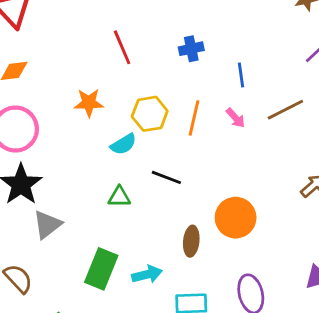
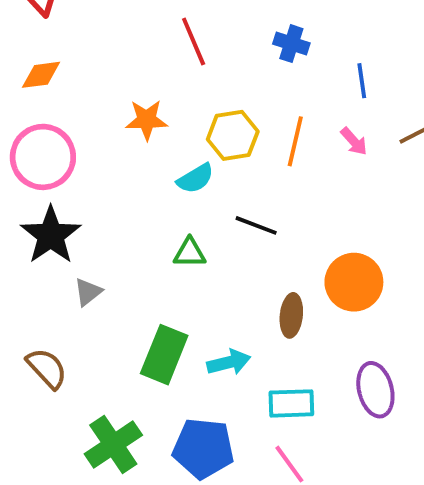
blue cross: (191, 49) -> (291, 44), turned 30
gray triangle: (47, 225) -> (88, 292), size x0.7

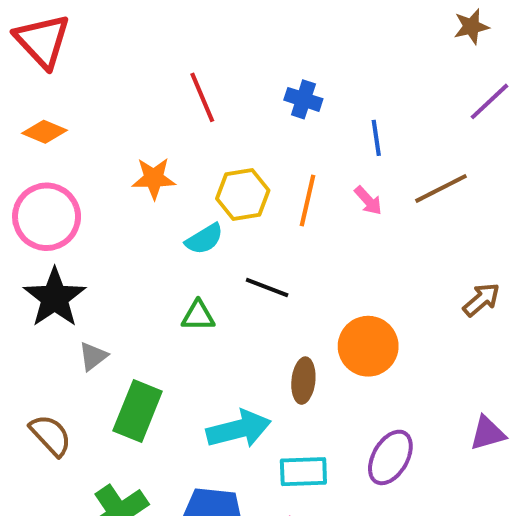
orange diamond: (41, 75) -> (44, 132), turned 30
green rectangle: (164, 355) -> (138, 411), moved
cyan arrow: (229, 362) -> (239, 429), size x1.4
purple ellipse: (375, 390) -> (390, 457), turned 44

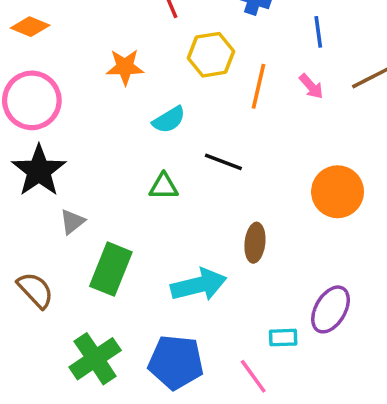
yellow hexagon: (243, 194) -> (211, 55), moved
orange circle: (368, 346) -> (338, 192), moved
cyan rectangle: (303, 472) -> (283, 338), moved, size x0.7

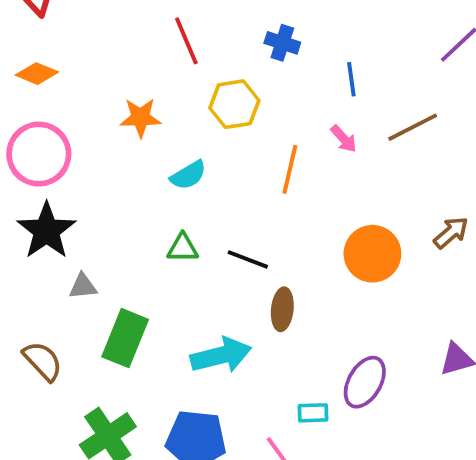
orange line: (258, 86) -> (290, 169), moved
black line: (223, 162) -> (248, 259), moved
gray triangle: (72, 222) -> (83, 286), turned 32

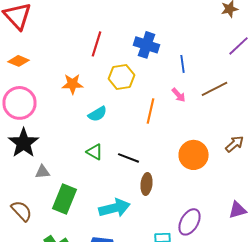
red line: (186, 41) -> (96, 44), turned 40
blue cross: (282, 43) -> (146, 45), size x1.4
green triangle: (183, 248) -> (94, 152), turned 30

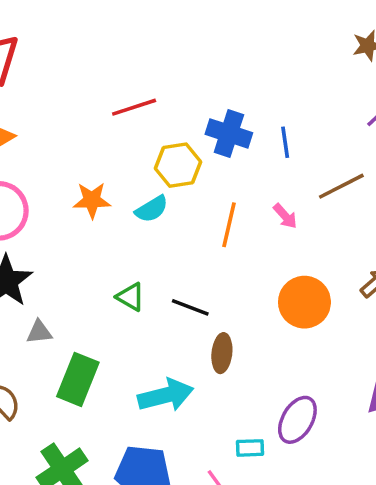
red line: (96, 44) -> (134, 107), turned 55
blue cross: (146, 45) -> (229, 134), moved
orange star: (72, 84) -> (92, 200), moved
pink arrow: (178, 95) -> (285, 216), moved
cyan semicircle: (98, 114) -> (152, 209), moved

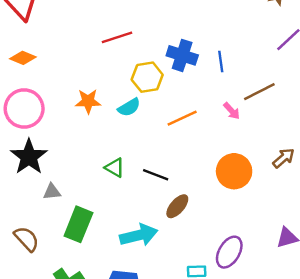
pink arrow: (285, 216) -> (232, 111), moved
orange line: (229, 225) -> (182, 118), turned 52
brown ellipse: (222, 353) -> (177, 206), turned 35

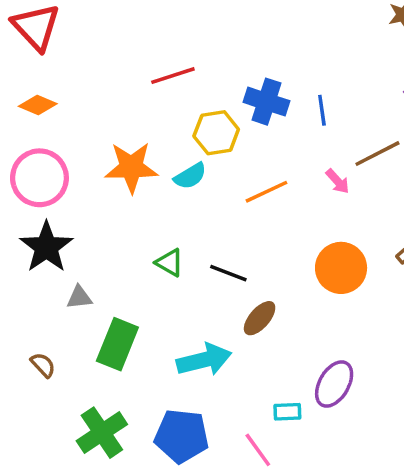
orange star: (88, 101) -> (131, 167), size x1.4
brown semicircle: (27, 239) -> (43, 365), size x0.7

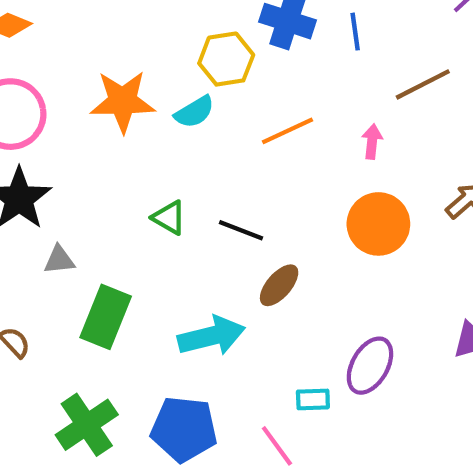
pink arrow: (338, 181) -> (372, 142), moved, turned -132

